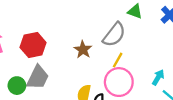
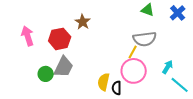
gray semicircle: (114, 35) -> (145, 39), moved, turned 45
brown star: (83, 50) -> (83, 22), moved

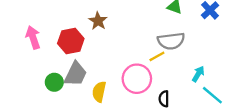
yellow line: (133, 52) -> (157, 56), turned 32
pink circle: (134, 71) -> (137, 79), moved
yellow semicircle: (104, 82) -> (99, 92), moved
black semicircle: (117, 88) -> (164, 99), moved

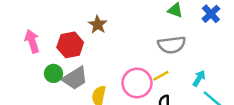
yellow line: (157, 56) -> (161, 76), moved
gray trapezoid: (76, 74) -> (75, 78), turned 32
green circle: (54, 82) -> (53, 73), moved

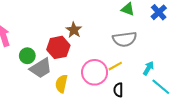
brown star: (98, 25) -> (74, 30), moved
red hexagon: (70, 45) -> (58, 47), moved
green circle: (53, 73) -> (27, 56), moved

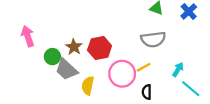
brown star: (74, 30) -> (74, 47), moved
red hexagon: (58, 47) -> (100, 48), moved
gray trapezoid: (41, 68) -> (66, 69), turned 75

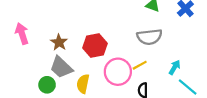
brown star: (74, 47) -> (59, 42), moved
green circle: (52, 57) -> (47, 85), moved

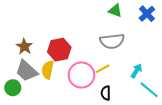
yellow semicircle: (83, 84) -> (48, 70), moved

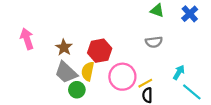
gray semicircle: (112, 41) -> (154, 42), size x0.7
yellow line: (103, 69) -> (145, 83), moved
green circle: (13, 88) -> (77, 90), moved

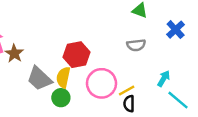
blue cross: (190, 14) -> (176, 30), moved
brown star: (64, 47) -> (14, 53), moved
green circle: (77, 90) -> (61, 98), moved

